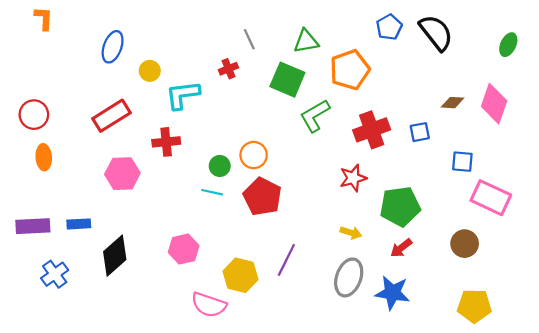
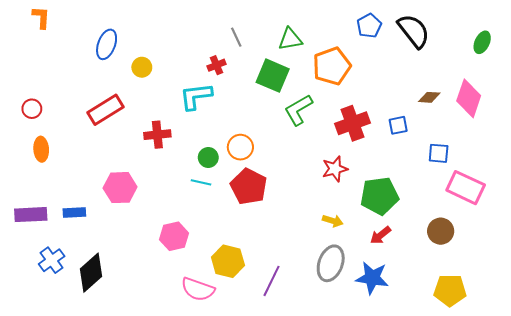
cyan L-shape: (183, 95) -> (196, 96), moved
red circle: (34, 115) -> (32, 109), size x0.7
pink hexagon: (122, 174) -> (120, 188), moved
black diamond: (115, 256) -> (91, 273), moved
purple line: (286, 260) -> (272, 281), moved

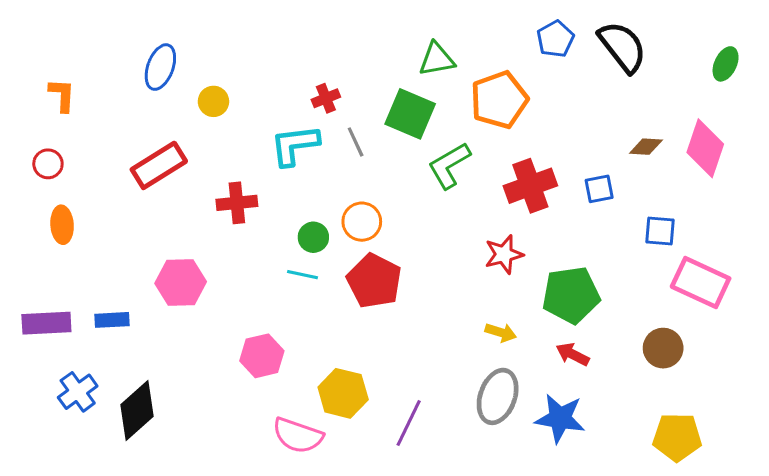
orange L-shape: (41, 17) -> (62, 95), moved
gray line: (236, 37) -> (356, 142), moved
red arrow: (380, 235) -> (573, 354), turned 65

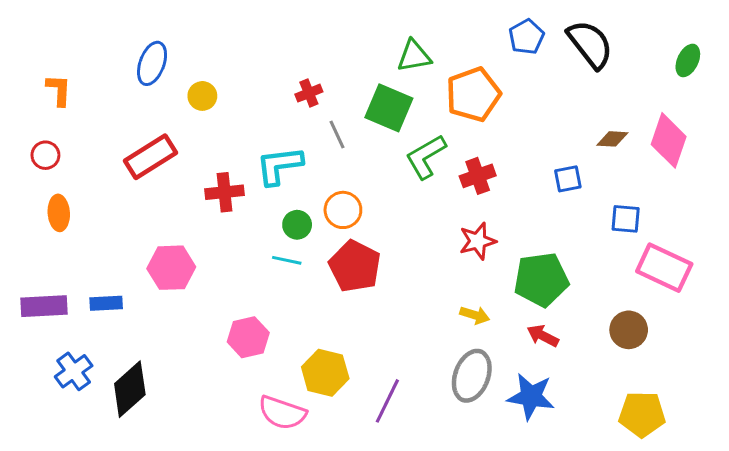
cyan L-shape: (295, 145) -> (279, 166), moved
red cross: (530, 186) -> (478, 176), moved, size x0.7

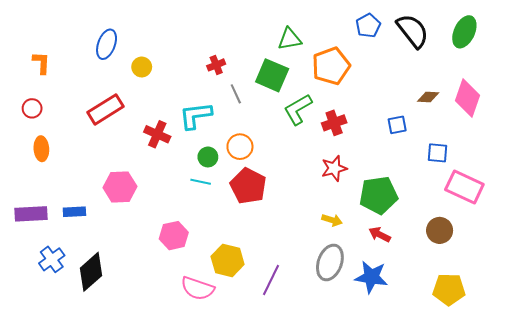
green ellipse: (688, 60) -> (464, 32), moved, size x1.4
red cross: (225, 192) -> (157, 134), turned 30

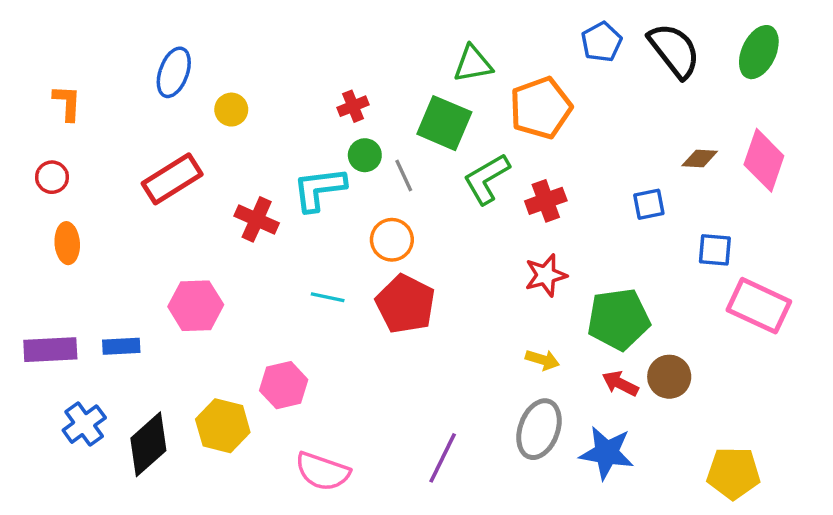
gray line: (236, 94) -> (404, 175), moved
green circle: (208, 157) -> (365, 155), moved
brown circle: (440, 230) -> (669, 377), moved
yellow hexagon: (228, 260) -> (223, 426), moved

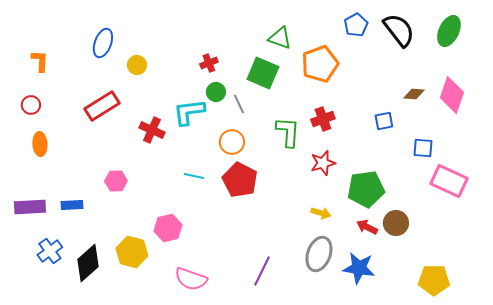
green triangle: (473, 64) -> (280, 38), turned 30
green L-shape: (487, 179) -> (288, 132), moved, turned 124
pink hexagon: (196, 306) -> (116, 181), size x0.7

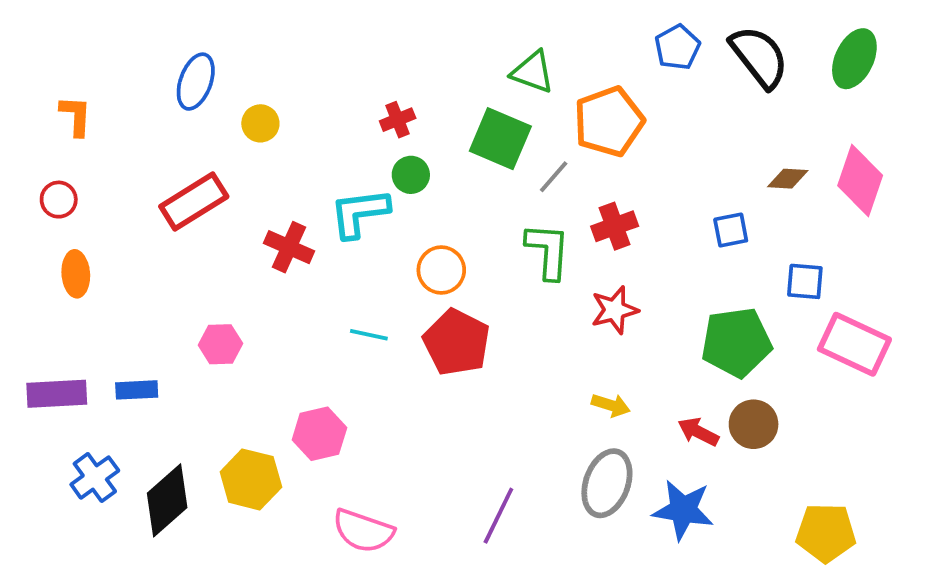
gray line: (239, 104) -> (554, 177), moved, turned 66
green pentagon: (366, 189) -> (736, 342), moved

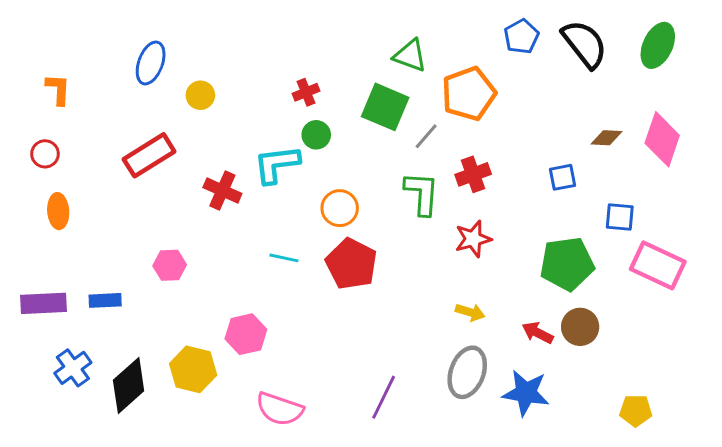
yellow pentagon: (826, 533) -> (636, 410), size x0.7

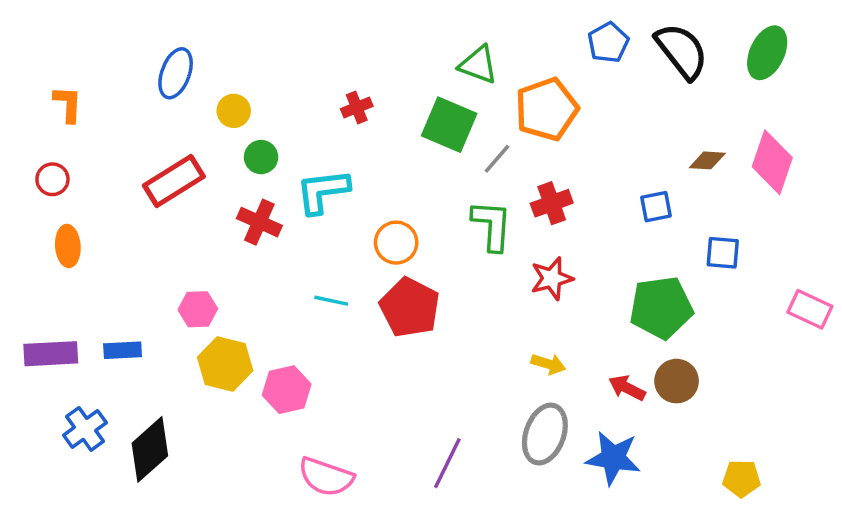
green circle: (316, 135) -> (261, 157), moved
pink rectangle: (658, 265) -> (810, 309), moved, size x0.7
yellow hexagon: (193, 369) -> (225, 364), moved

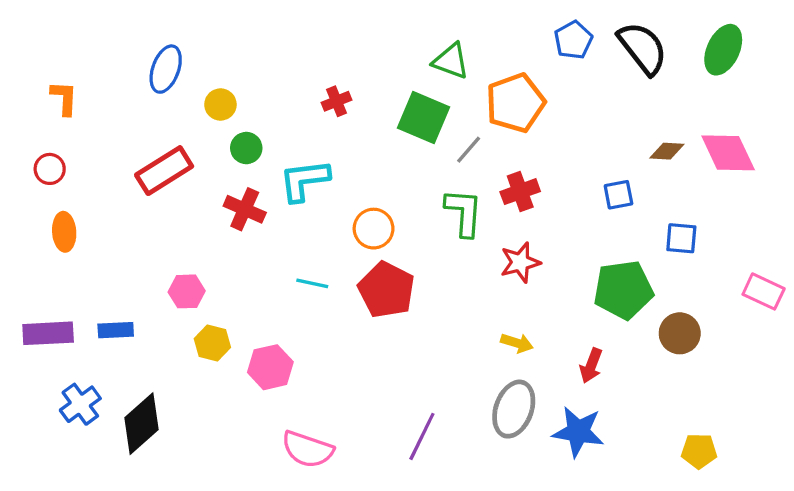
pink diamond: (772, 162) -> (728, 153), turned -44
yellow hexagon: (225, 364) -> (212, 343), size x0.7
brown circle: (677, 381) -> (680, 333), moved
red arrow: (627, 388) -> (591, 366), turned -96

